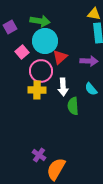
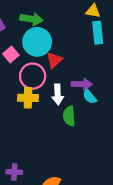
purple arrow: (89, 61) -> (82, 84), moved
purple cross: (39, 155) -> (14, 172), moved, turned -32

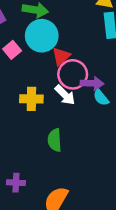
pink circle: (33, 76) -> (73, 74), moved
white arrow: (58, 94) -> (65, 95), turned -42
green semicircle: (69, 116) -> (55, 140), moved

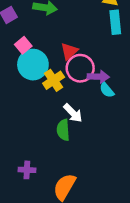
cyan circle: (42, 36) -> (33, 65), moved
white arrow: (65, 95) -> (73, 113), moved
yellow cross: (31, 99) -> (54, 80), moved, turned -35

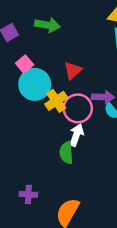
pink circle: (80, 68) -> (78, 108), moved
white arrow: (73, 113) -> (76, 135), turned -115

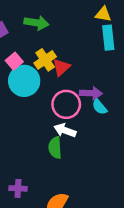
yellow cross: (56, 101) -> (45, 60), moved
white arrow: (76, 135) -> (65, 130), turned -90

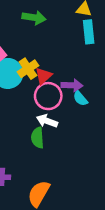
green arrow: (37, 23) -> (34, 18), moved
yellow cross: (45, 60) -> (28, 69), moved
red triangle: (61, 67) -> (43, 76), moved

